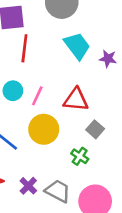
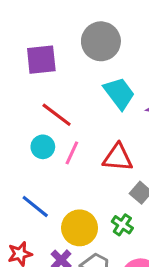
red line: (24, 48) -> (57, 115), moved, turned -60
yellow circle: (44, 129) -> (80, 228), moved

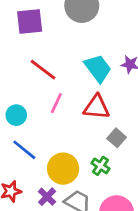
cyan trapezoid: (119, 93) -> (98, 68), moved
cyan circle: (43, 147) -> (16, 115), moved

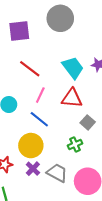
blue line: (24, 150) -> (39, 119), moved
green cross: (100, 166) -> (75, 144), turned 32
yellow circle: (63, 169) -> (31, 146), moved

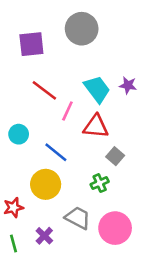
pink line: (40, 95) -> (67, 111), moved
purple cross: (33, 169) -> (44, 236), moved

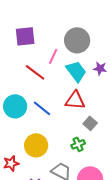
gray circle: (82, 29) -> (77, 40), moved
pink line: (67, 111) -> (53, 56), moved
cyan circle: (19, 134) -> (15, 106), size x1.5
blue line: (56, 152) -> (42, 108), moved

